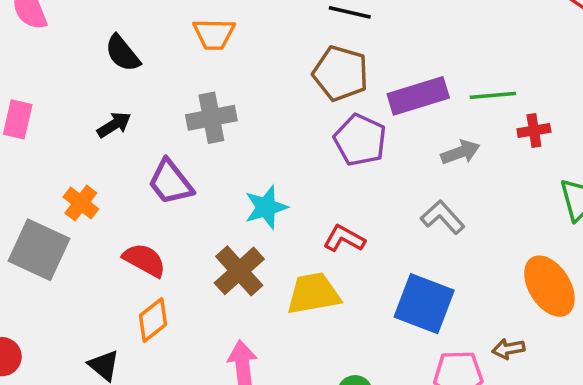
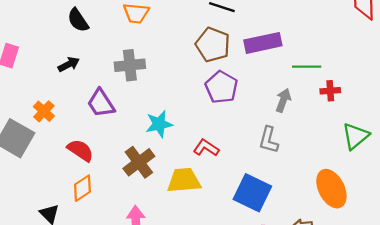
purple rectangle: (418, 96) -> (263, 43), moved
gray arrow: (460, 152) -> (283, 100), turned -55
gray L-shape: (443, 217) -> (269, 140), turned -128

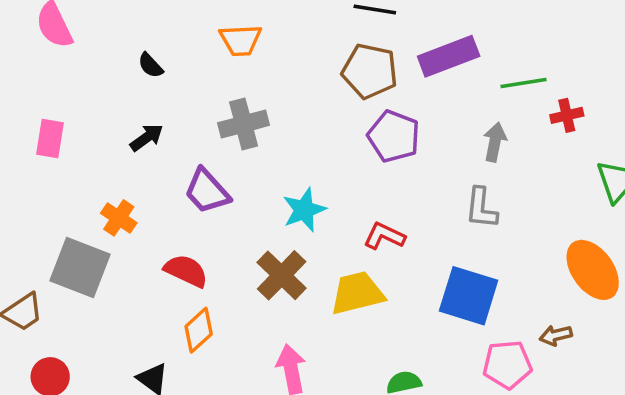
black semicircle: (78, 20) -> (150, 65), size x0.7

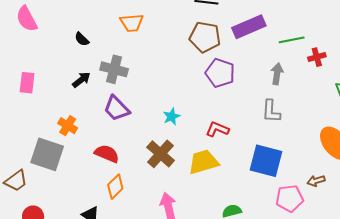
gray cross: (244, 124) -> (114, 69), moved, turned 32
cyan star: (304, 210) -> (172, 117), size x0.7

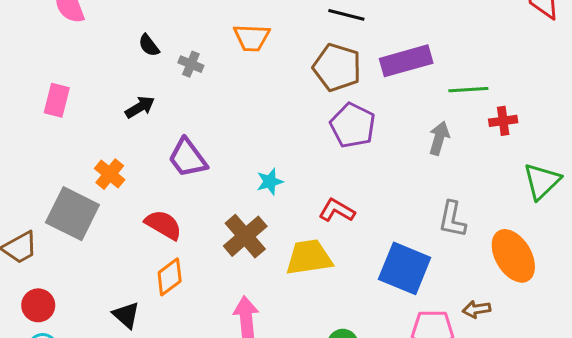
orange trapezoid: (132, 23) -> (252, 38), moved
gray cross: (114, 69) -> (191, 64), moved, size x0.6
gray L-shape: (271, 111) -> (452, 219), moved

